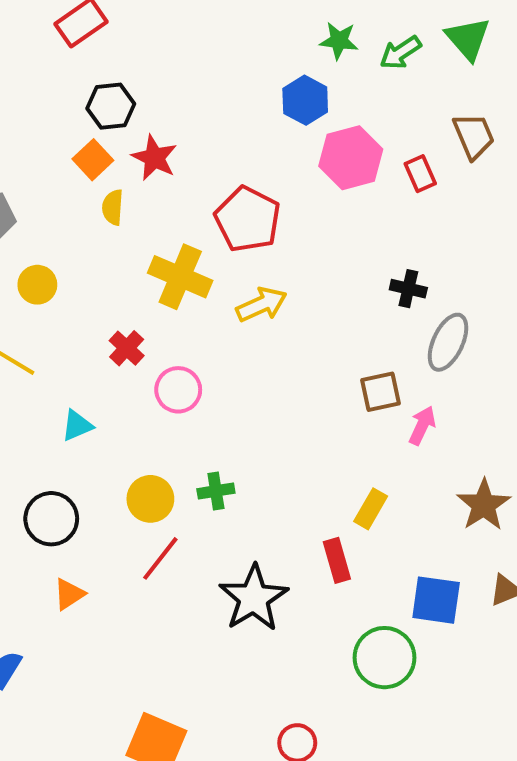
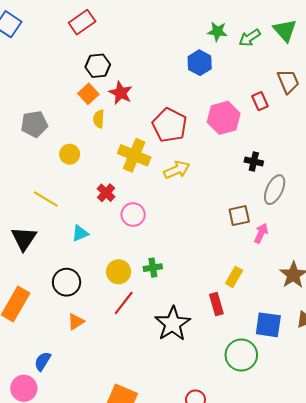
pink hexagon: (351, 158) -> (224, 118), moved
yellow circle: (37, 285) -> (70, 154), moved

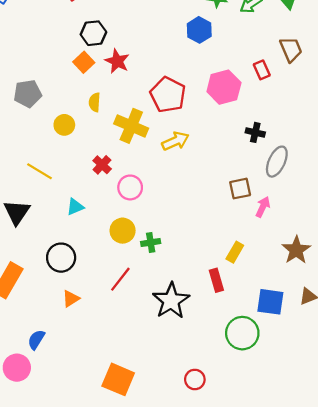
yellow semicircle: (99, 119) -> (95, 102), moved
yellow circle: (119, 272) -> (123, 231), moved

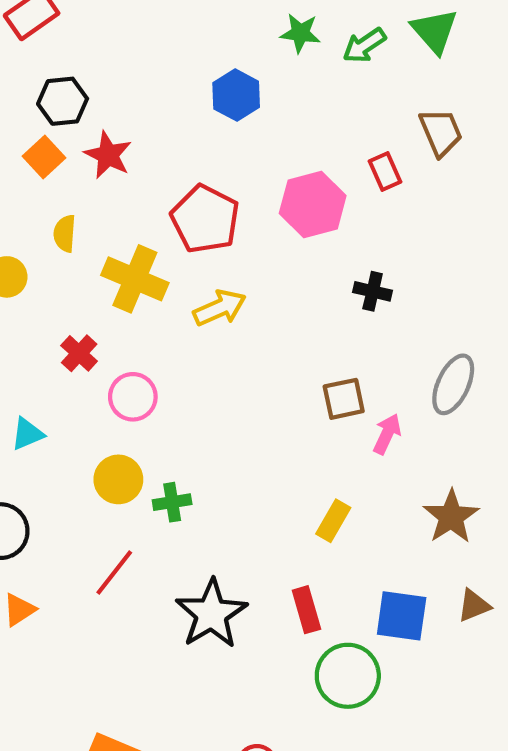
blue hexagon: (199, 30) -> (236, 95), moved
gray ellipse: (277, 162) -> (453, 384), moved
red rectangle: (216, 280) -> (306, 610), moved

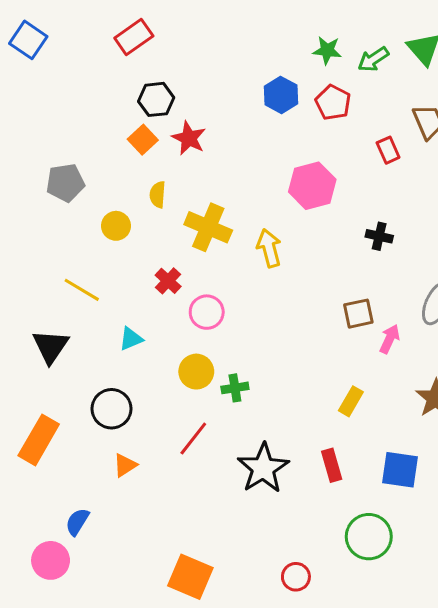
pink hexagon: (313, 205) -> (312, 186), moved
red pentagon: (205, 219) -> (333, 102), moved, size x0.7
yellow arrow: (220, 308) -> (269, 248), turned -81
green circle: (348, 676) -> (369, 537), moved

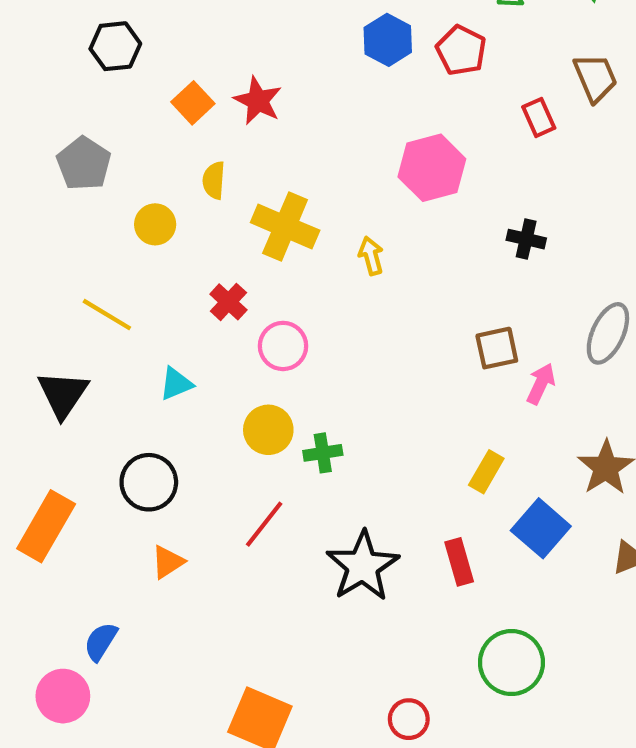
black hexagon: (156, 99) -> (115, 46), moved
gray pentagon: (65, 183) -> (84, 164), turned -30
yellow arrow: (269, 248) -> (371, 256), size x0.7
blue square: (400, 470) -> (541, 528), moved, turned 33

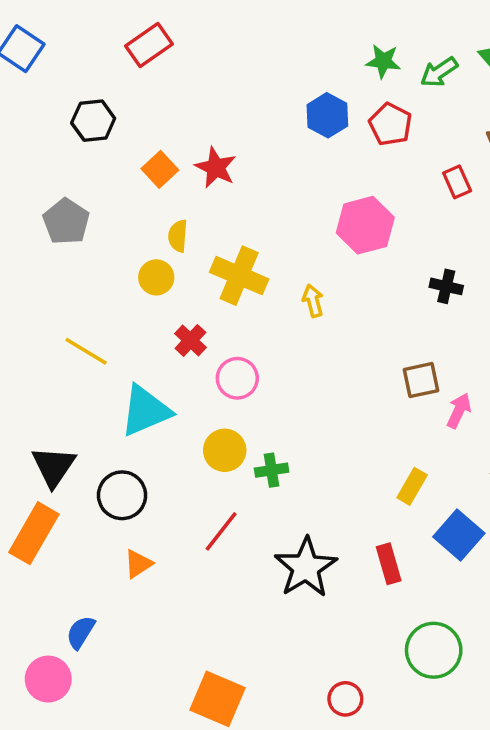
yellow circle: (155, 224) -> (156, 277), moved
cyan triangle: (176, 384) -> (145, 411), size x1.8
black triangle: (63, 394) -> (54, 467), moved

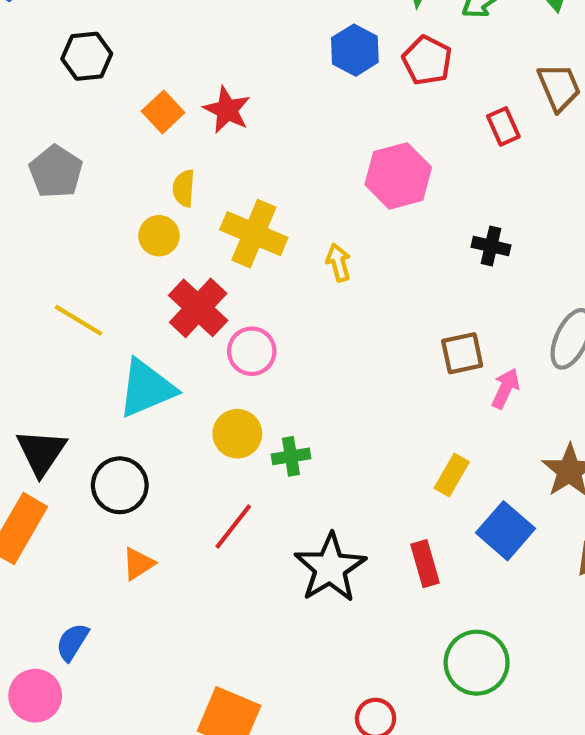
red cross: (190, 340) -> (198, 308), size x1.6

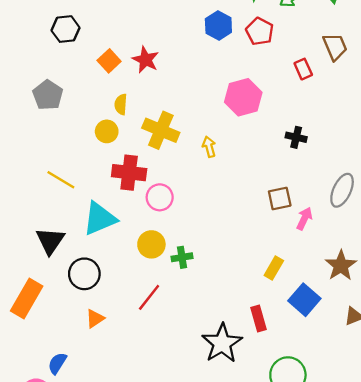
red cross: (198, 308) -> (129, 173), turned -36
black triangle: (41, 452) -> (50, 241), moved
black star: (330, 568) -> (222, 343), moved

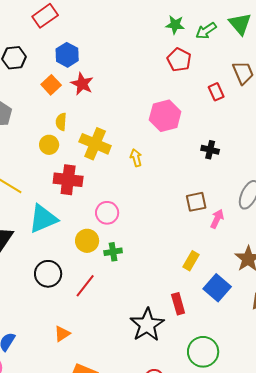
blue hexagon: (218, 26) -> (67, 55), moved
pink circle: (160, 197) -> (107, 213), moved
black circle: (84, 274) -> (48, 274), moved
orange triangle: (95, 319) -> (62, 334), moved

